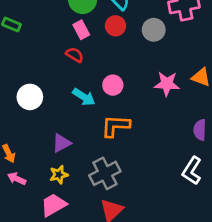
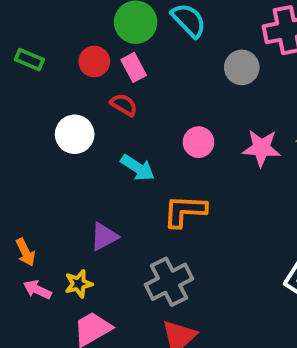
red circle: (115, 26) -> (94, 62), moved
pink circle: (113, 85) -> (199, 142), moved
white circle: (30, 97) -> (75, 134), moved
yellow star: (59, 175) -> (79, 284), moved

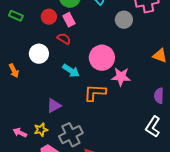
pink circle: (199, 142) -> (102, 58), size x1.6
pink star: (261, 148) -> (121, 77), moved
orange arrow: (25, 252) -> (14, 71), moved
gray cross: (169, 282) -> (71, 135), moved

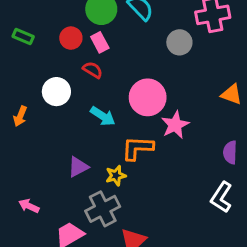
orange arrow: (14, 71) -> (20, 116), turned 48
pink star: (121, 77) -> (175, 125), turned -30
yellow star: (41, 130) -> (116, 176), moved

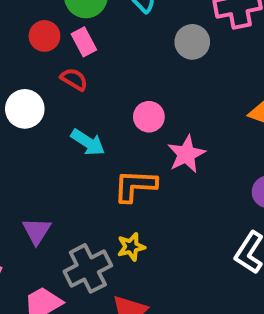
pink circle: (148, 97) -> (149, 117), size x0.6
purple triangle: (78, 167) -> (37, 231), moved, turned -30
yellow star: (116, 176) -> (131, 247), moved

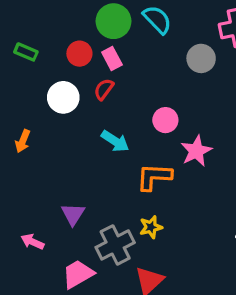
red semicircle: (74, 79) -> (104, 89), turned -85
white circle: (25, 109) -> (63, 97), moved

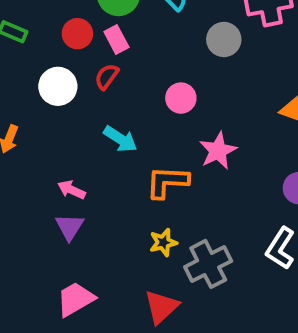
pink circle: (165, 120) -> (181, 98), moved
pink arrow: (32, 242) -> (72, 190), moved
gray cross: (115, 245) -> (208, 264), moved

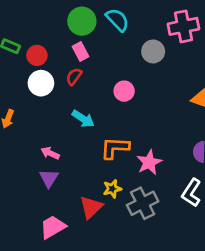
red circle: (77, 34) -> (37, 55), moved
pink star: (218, 151) -> (149, 162), moved
red triangle: (161, 307) -> (91, 207), moved

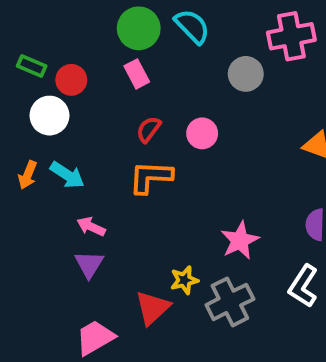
red semicircle: (74, 77) -> (149, 129), moved
white circle: (41, 83) -> (49, 116), moved
cyan arrow: (83, 119) -> (67, 175), moved
orange L-shape: (115, 148) -> (151, 177), moved

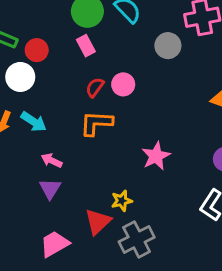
pink circle: (202, 133) -> (123, 84), moved
pink star: (240, 240) -> (156, 156), moved
gray cross: (230, 302) -> (137, 239), moved

